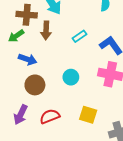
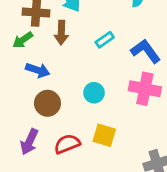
yellow square: (88, 115) -> (104, 135), moved

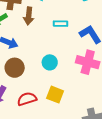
cyan rectangle: (105, 40) -> (61, 24), turned 32

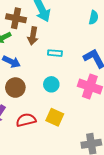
cyan rectangle: (61, 24) -> (55, 53), moved

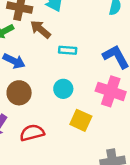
brown arrow: (33, 36) -> (40, 29), turned 120
yellow square: (55, 117) -> (81, 120), moved

